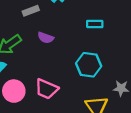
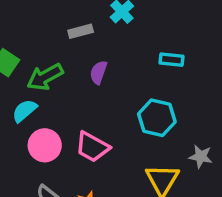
purple semicircle: (46, 38) -> (98, 72), turned 84

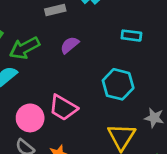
purple semicircle: (98, 72) -> (70, 45), turned 30
pink circle: (45, 145) -> (30, 118), moved

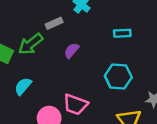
green arrow: (24, 48) -> (31, 44), moved

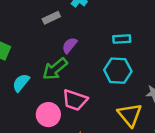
cyan rectangle: (122, 33) -> (122, 39), moved
green arrow: (31, 44) -> (55, 69), moved

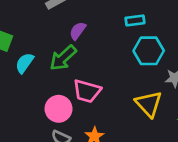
cyan hexagon: (118, 71) -> (149, 51), moved
cyan semicircle: (21, 83) -> (25, 63), moved

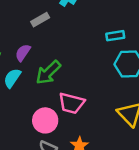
purple semicircle: (78, 31) -> (23, 53), moved

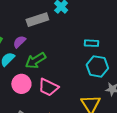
gray rectangle: (40, 20) -> (37, 20), size x1.5
pink circle: (45, 120) -> (21, 84), moved

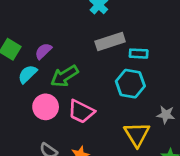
gray rectangle: (37, 20) -> (110, 41), moved
cyan hexagon: (97, 66) -> (130, 84), moved

